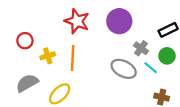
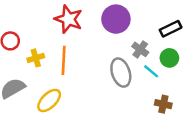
gray ellipse: (124, 69) -> (121, 73), turned 45

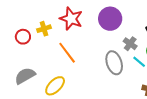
yellow cross: (36, 58) -> (44, 29), moved
orange line: (64, 60) -> (67, 53), turned -40

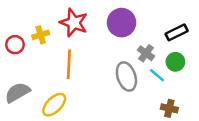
orange line: (67, 53) -> (69, 64), turned 40

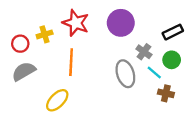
gray semicircle: (17, 92) -> (24, 71), moved
brown cross: (169, 108) -> (166, 93), moved

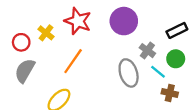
yellow cross: (45, 34) -> (46, 33), turned -35
orange line: (71, 62) -> (73, 61), turned 32
gray semicircle: (24, 71) -> (25, 71), turned -30

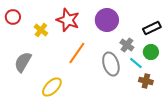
red circle: (21, 42) -> (13, 17), moved
orange line: (73, 61) -> (77, 53), moved

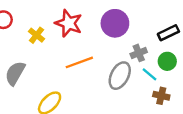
gray cross: (127, 45) -> (139, 53), turned 32
orange line: (77, 53) -> (79, 62), turned 35
gray ellipse: (111, 64) -> (120, 76), turned 45

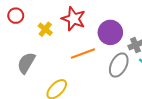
purple circle: (115, 23) -> (110, 32), moved

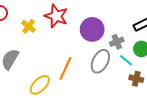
orange line: (83, 53) -> (65, 68), moved, turned -45

